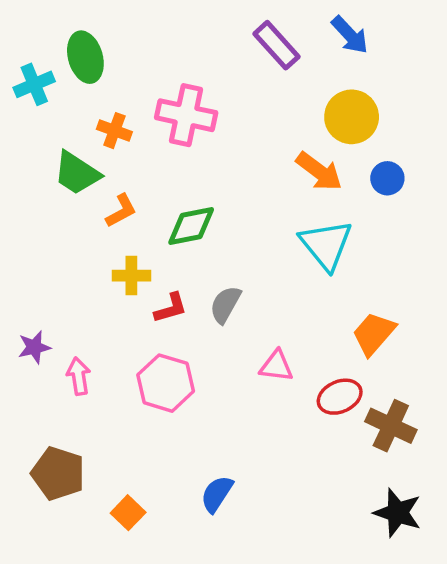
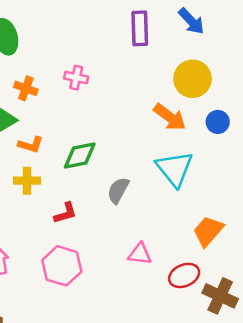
purple rectangle: (276, 45) -> (140, 28), turned 40
pink cross: (186, 115) -> (76, 78), size x0.6
orange L-shape: (121, 211) -> (31, 145), turned 45
yellow cross: (131, 276) -> (27, 181), moved
gray semicircle: (225, 305) -> (118, 190), moved

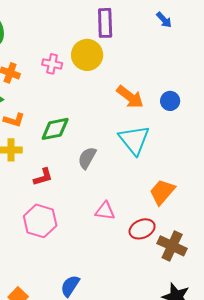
blue arrow: (191, 21) -> (164, 20), moved, size x0.7
yellow circle: (193, 79) -> (87, 55), moved

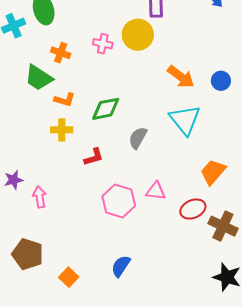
pink hexagon: (40, 221) -> (119, 201), moved

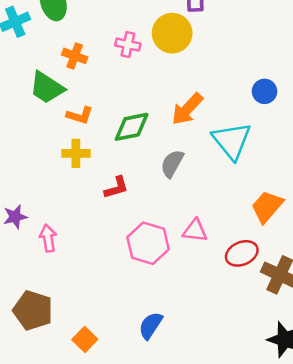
orange arrow: (181, 77) -> (187, 109), moved, turned 96
blue circle: (221, 81) -> (265, 91), moved

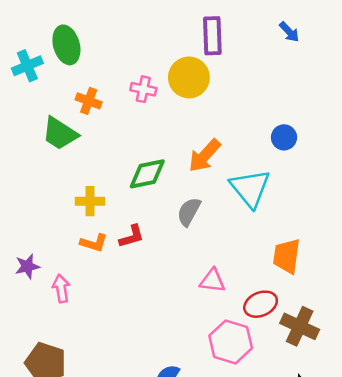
orange L-shape: (80, 115) -> (94, 243), moved
orange trapezoid: (267, 207) -> (287, 256), turned -33
pink hexagon: (148, 243) -> (231, 342), moved

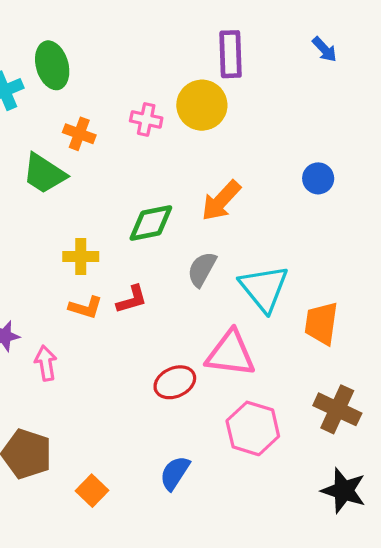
cyan triangle: (250, 188) -> (264, 288), moved
pink triangle: (212, 281) -> (231, 354), size x1.6
red ellipse: (261, 304) -> (175, 382), moved

